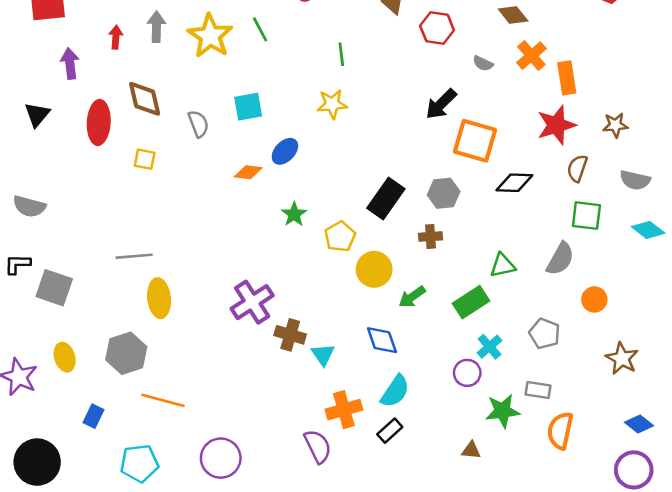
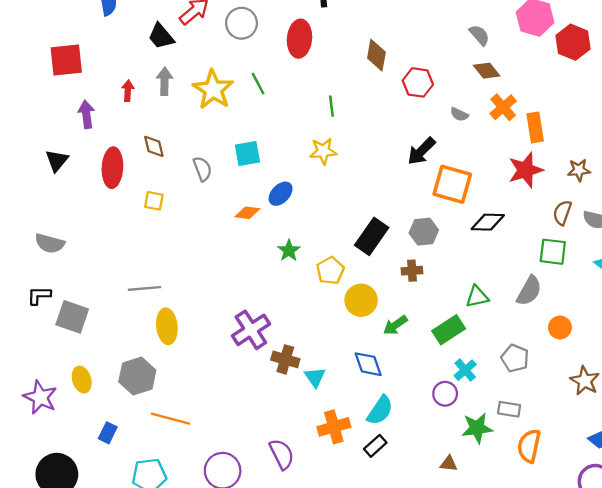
brown diamond: (145, 99) -> (154, 146), size x0.7
brown semicircle: (577, 168) -> (562, 213), moved
purple semicircle: (318, 446) -> (282, 454), moved

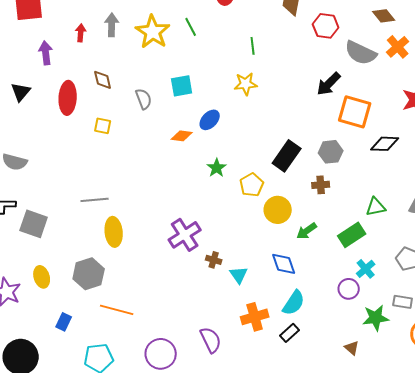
gray semicircle: (459, 114) -> (361, 53), size x2.0
brown cross: (285, 359) -> (214, 260), size x0.7
brown triangle: (449, 464) -> (352, 348), turned 35

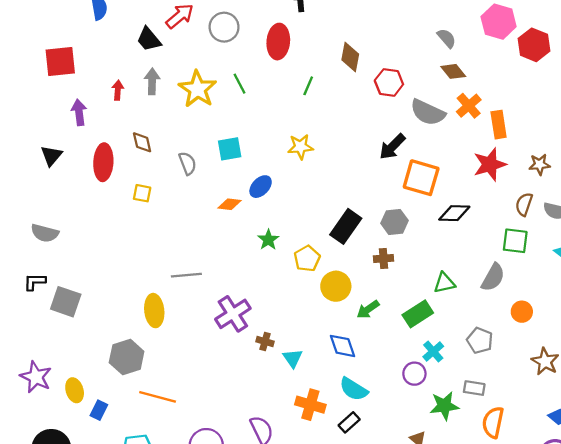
green line: (253, 46) -> (308, 86), moved, turned 30
gray line: (95, 200) -> (186, 275), moved
yellow ellipse: (42, 277) -> (75, 390), moved
cyan semicircle: (294, 303) -> (354, 389), turned 88
orange cross: (255, 317) -> (310, 405), turned 32

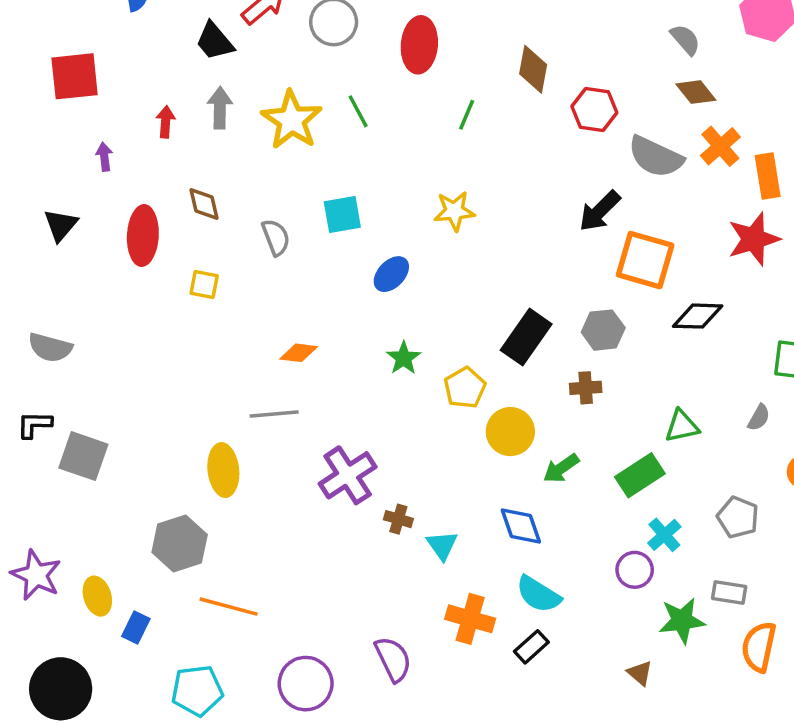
purple arrow: (79, 112) -> (104, 157), size x0.7
orange diamond: (230, 204) -> (299, 353), moved
gray semicircle: (493, 277) -> (759, 418), size x0.6

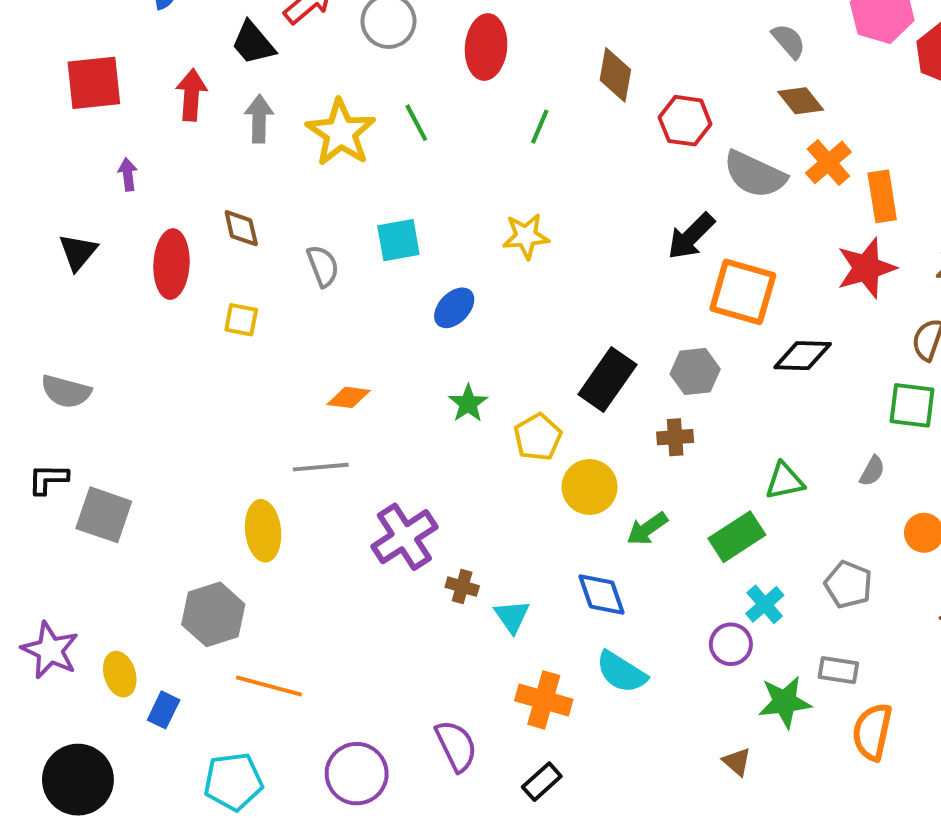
red arrow: (166, 122) -> (191, 95), moved, size x1.4
black rectangle: (531, 647) -> (542, 782), moved

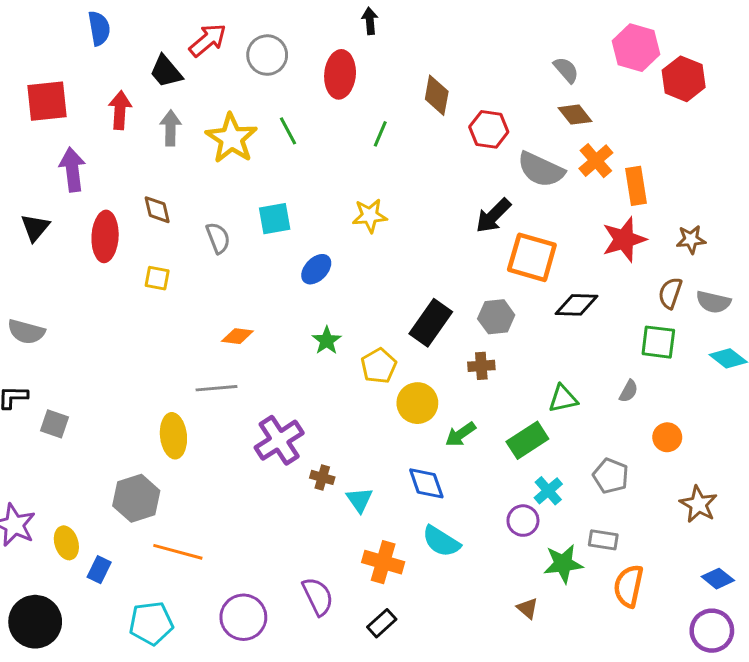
purple arrow: (128, 174) -> (72, 170), size x1.8
gray square: (104, 515) -> (54, 424), size x0.7

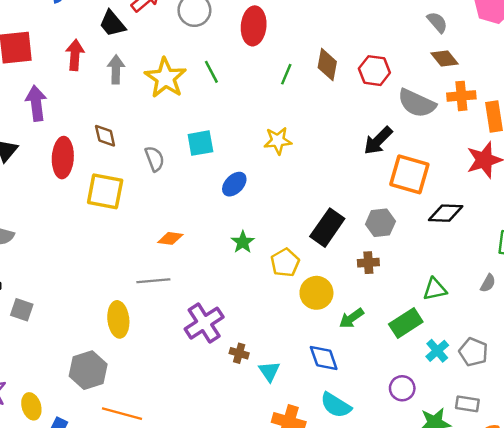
brown diamond: (437, 95) -> (327, 65), moved
orange cross: (596, 161) -> (461, 96), turned 36
yellow square: (157, 278) -> (105, 191), size x1.8
cyan cross: (548, 491) -> (437, 351), moved

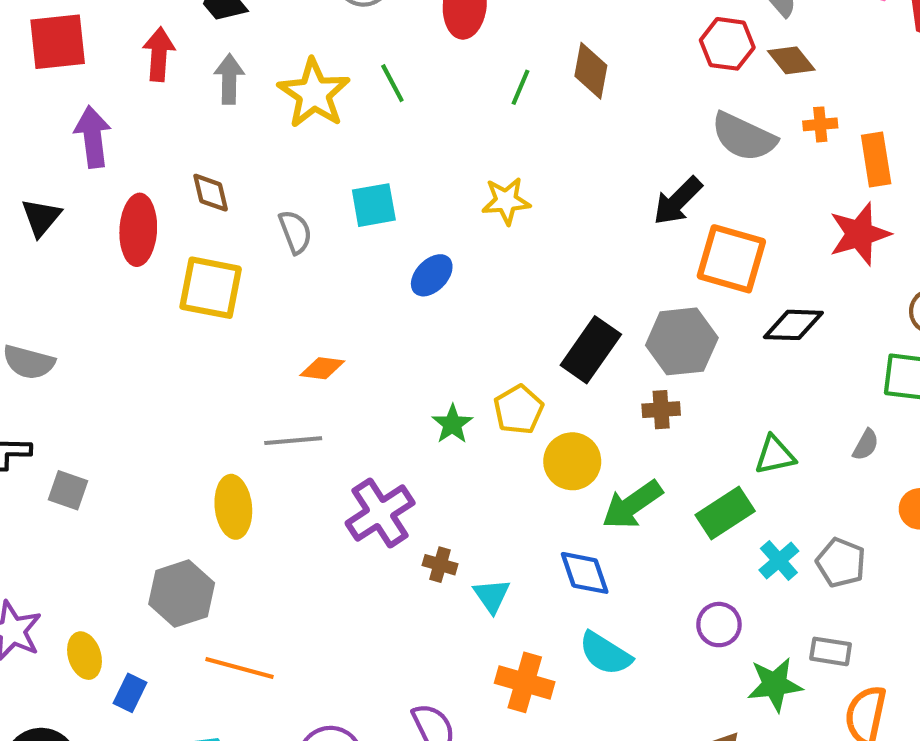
red hexagon: (374, 71) -> (727, 44), moved
orange cross: (461, 96) -> (820, 124), size x0.7
gray hexagon: (380, 223) -> (682, 341), size x1.4
green star: (243, 242) -> (452, 424), moved
green arrow: (351, 318) -> (632, 505), size x1.4

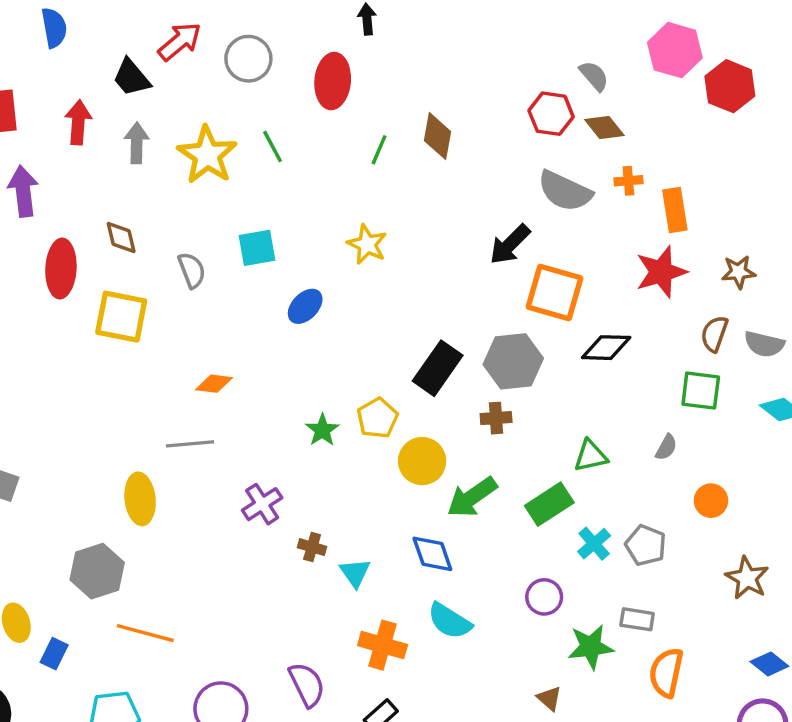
yellow star: (506, 201) -> (367, 244), turned 30
purple cross: (380, 513) -> (262, 504), size x0.7

